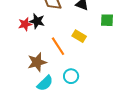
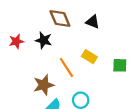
green square: (107, 20) -> (120, 65), moved
red star: (25, 24) -> (16, 41), moved

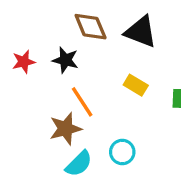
black triangle: (93, 22) -> (141, 32), size x1.5
orange line: (66, 68) -> (82, 102), moved

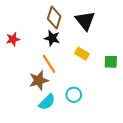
brown diamond: (91, 27) -> (54, 18), turned 40
black triangle: (141, 32) -> (85, 21), turned 30
black star: (65, 60) -> (52, 38), moved

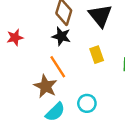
yellow rectangle: (82, 54) -> (97, 55), turned 40
brown star: (39, 80) -> (45, 86), turned -30

